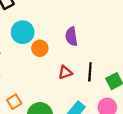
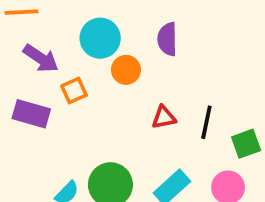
purple semicircle: (71, 36) -> (167, 39), moved
orange square: (14, 102) -> (74, 91), moved

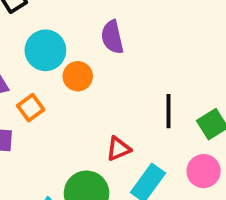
red triangle: (164, 117) -> (118, 149), moved

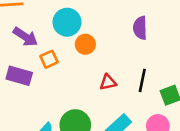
purple semicircle: (112, 37) -> (140, 28), moved
red triangle: (118, 149) -> (108, 82), moved

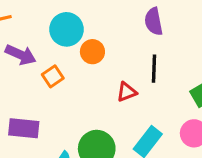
purple rectangle: (19, 76) -> (24, 128), moved
black line: (142, 80) -> (154, 69), moved

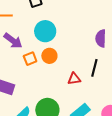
orange circle: (92, 52) -> (49, 56), moved

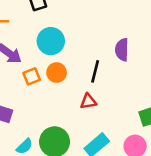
black line: (94, 68) -> (95, 71), moved

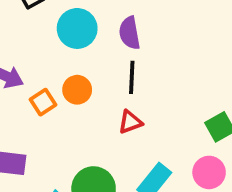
cyan circle: (51, 41) -> (77, 28), moved
purple semicircle: (122, 50) -> (130, 33), moved

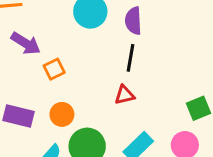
orange circle: (77, 90) -> (62, 114), moved

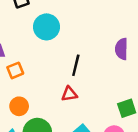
purple semicircle: (133, 21) -> (121, 49), moved

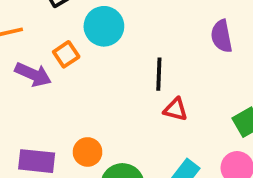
orange square: (15, 70) -> (66, 54), moved
red triangle: (69, 94) -> (176, 109), moved, turned 35

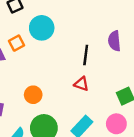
black line: (159, 74) -> (86, 55), moved
orange circle: (88, 152) -> (33, 95), moved

